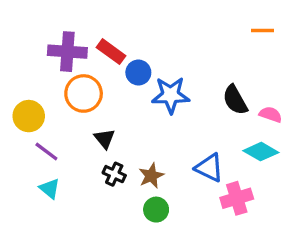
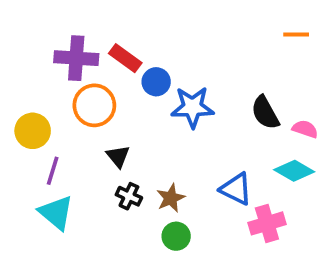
purple line: (46, 152) -> (53, 171), turned 70
cyan triangle: (50, 189) -> (56, 213), size x1.5

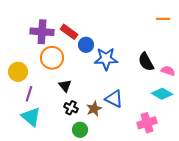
blue triangle: (236, 189) -> (114, 99), moved
green circle: (176, 236) -> (80, 130), moved

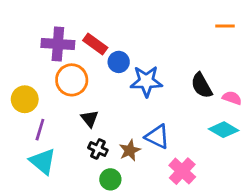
pink cross: (147, 123) -> (182, 171), moved, turned -30

